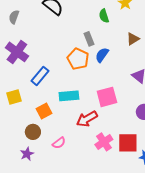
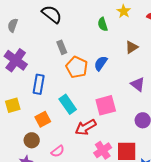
gray rectangle: (89, 39) -> (62, 47), moved
blue rectangle: (40, 76) -> (39, 84), turned -30
cyan rectangle: (69, 96) -> (68, 104), turned 60

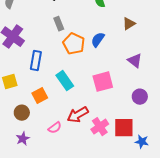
red arrow: (86, 127) -> (78, 115), moved
brown circle: (32, 140) -> (22, 113), moved

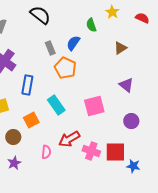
blue semicircle: (98, 40) -> (73, 43), moved
pink cross: (100, 127) -> (91, 151), turned -36
pink semicircle: (55, 128) -> (46, 152), turned -48

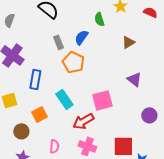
purple circle: (131, 121) -> (149, 115), moved
red arrow: (69, 139) -> (83, 121), moved
pink cross: (91, 151) -> (87, 146), moved

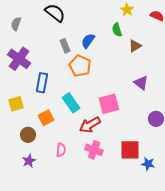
green semicircle: (99, 19) -> (117, 30), moved

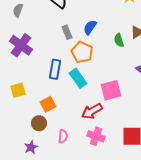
green semicircle: (117, 30) -> (119, 40), moved
blue rectangle: (42, 83) -> (55, 69), moved
cyan rectangle: (71, 103) -> (78, 78), moved
brown circle: (28, 135) -> (39, 123), moved

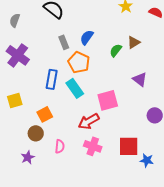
green semicircle: (119, 40) -> (116, 50), turned 56

